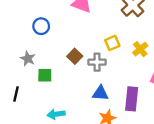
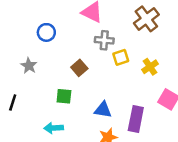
gray cross: (97, 62) -> (104, 40), moved
green square: (45, 75) -> (64, 96), moved

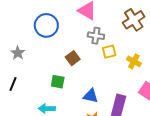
blue circle: (46, 32) -> (46, 25), size x1.5
gray star: (29, 66) -> (18, 53), moved
yellow cross: (150, 67) -> (134, 61), turned -32

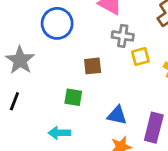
gray star: (18, 53) -> (20, 60), size x1.5
brown square: (73, 58) -> (93, 66), turned 32

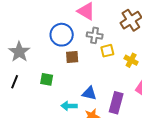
blue circle: (57, 23) -> (62, 35), moved
green square: (73, 97) -> (47, 79), moved
cyan arrow: (59, 133) -> (69, 106), moved

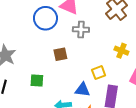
blue circle: (62, 35) -> (45, 18), moved
yellow square: (107, 51) -> (99, 73), moved

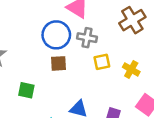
blue circle: (45, 18) -> (56, 35), moved
yellow square: (99, 73) -> (102, 62), moved

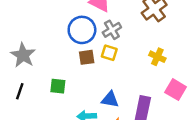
gray cross: (87, 38) -> (112, 30), turned -36
yellow square: (102, 62) -> (109, 53), moved, turned 35

